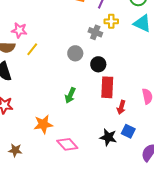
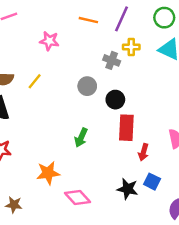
pink star: (19, 30) -> (49, 41), moved

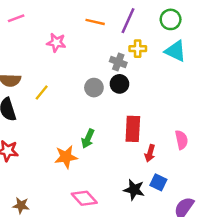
yellow line: (35, 81) -> (42, 92), moved
black circle: (115, 100) -> (119, 84), moved
orange star: (48, 173) -> (66, 157), moved

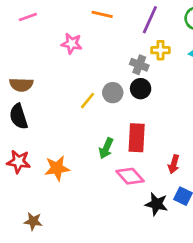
orange line: (95, 22) -> (102, 14), moved
yellow line: (42, 92) -> (88, 101), moved
red rectangle: (133, 129) -> (137, 138), moved
orange star: (66, 157) -> (57, 168), moved
pink diamond: (84, 198) -> (130, 176), moved

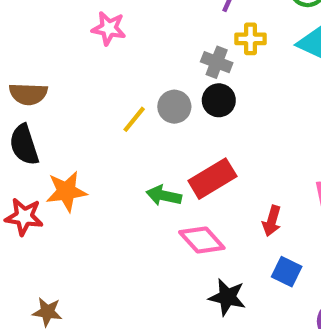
red rectangle: (137, 138) -> (212, 179), turned 56
green arrow: (106, 148) -> (164, 196), turned 78
orange star: (57, 168) -> (66, 191), moved
black star: (156, 204) -> (227, 297), moved

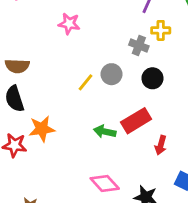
black circle: (219, 100) -> (152, 78), moved
red arrow: (272, 221) -> (161, 145), moved
pink diamond: (202, 240) -> (105, 183), moved

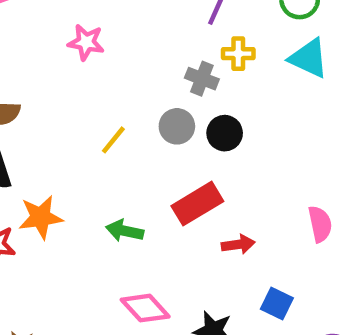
gray circle: (112, 74) -> (177, 126), moved
green arrow: (105, 132) -> (125, 231), moved
red arrow: (161, 145) -> (238, 244), turned -114

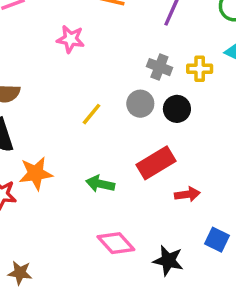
yellow cross: (238, 54) -> (200, 69), moved

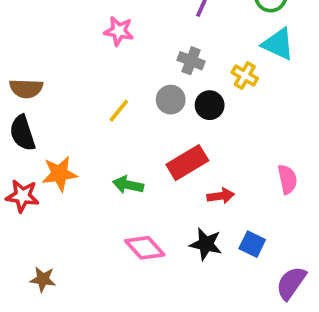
pink star: (71, 39) -> (119, 31), moved
yellow cross: (200, 69) -> (245, 75), moved, turned 30
black star: (168, 261) -> (206, 244), moved

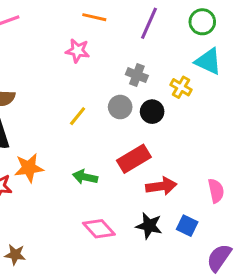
pink semicircle: (287, 179) -> (216, 191), moved
red arrow: (221, 196) -> (161, 186), size x1.4

